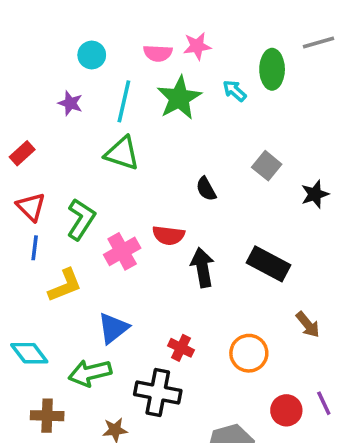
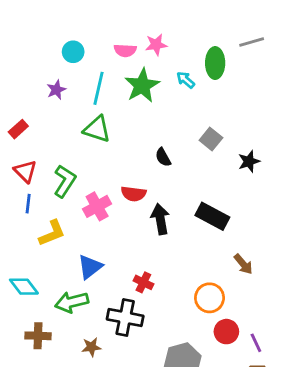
purple star: (70, 103) -> (56, 90), turned 30
orange circle: (249, 353) -> (210, 298), moved
purple line: (324, 403) -> (256, 343), moved

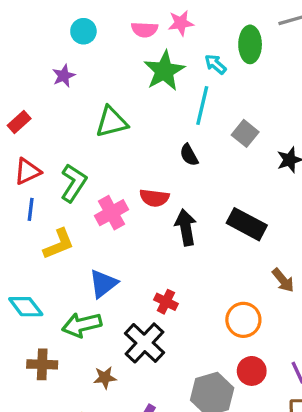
cyan line: (98, 88) -> (202, 105), moved
green triangle: (97, 129) -> (111, 122), turned -32
red triangle: (25, 171) -> (27, 171), turned 50
black cross: (125, 318) -> (144, 343), turned 32
red circle: (226, 332) -> (252, 371), moved

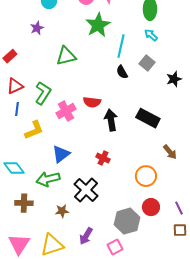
cyan arrow: (215, 64) -> (151, 35), moved
black semicircle: (189, 155) -> (122, 72), moved
red cross: (166, 302) -> (103, 158), moved

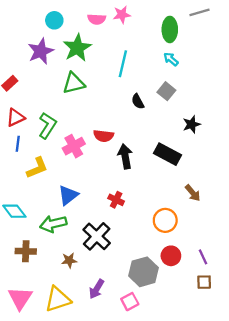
green star: (98, 25) -> (77, 48), moved
purple star: (37, 28) -> (41, 51), size x1.6
cyan line: (121, 46) -> (123, 64), moved
black star: (174, 79) -> (192, 124), moved

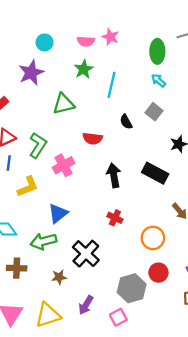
pink star: (122, 15) -> (110, 37), turned 30
green star: (77, 48) -> (84, 69), moved, size x0.7
red semicircle: (103, 136) -> (93, 139), moved
red cross: (116, 200) -> (115, 218), moved

